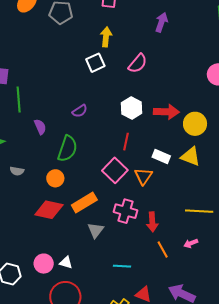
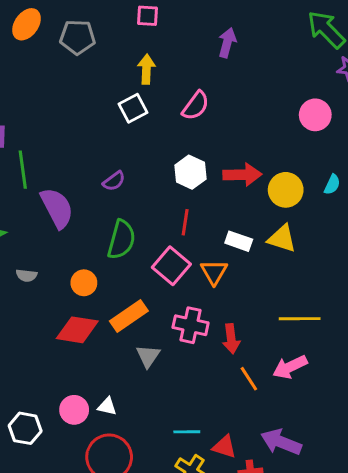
purple semicircle: (40, 127) -> (57, 208), size x1.8
green semicircle: (67, 149) -> (121, 240), moved
pink arrow: (191, 243) -> (290, 367), size x1.6
cyan line: (122, 266) -> (187, 432), moved

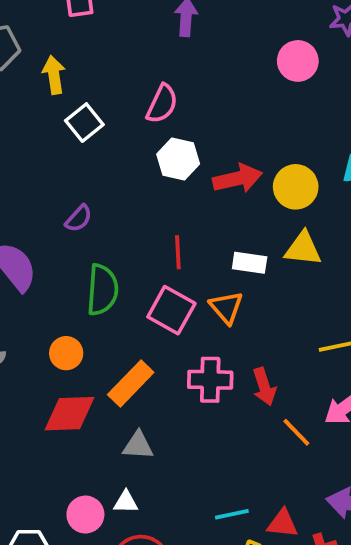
yellow arrow: (146, 69) -> (54, 75), moved
pink circle: (315, 115) -> (298, 61), moved
white hexagon: (190, 172) -> (178, 159), moved
gray triangle: (148, 356) -> (138, 445), moved, turned -50

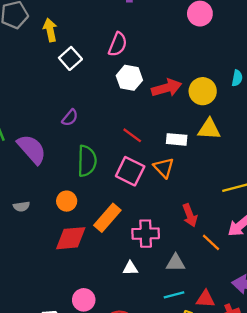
red line: (178, 252) -> (132, 135), turned -48
pink cross: (210, 380) -> (146, 234), moved
gray triangle: (138, 445) -> (175, 263), moved
white triangle: (126, 502) -> (130, 268), moved

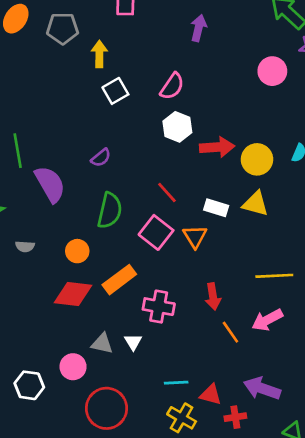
gray triangle: (175, 263) -> (102, 344), moved
white triangle: (130, 268) -> (133, 342), turned 49

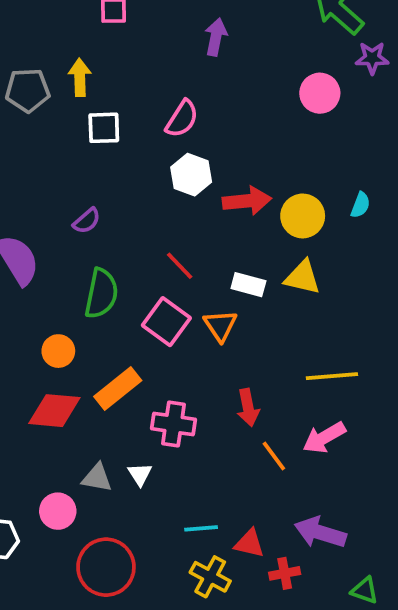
gray pentagon: (63, 28) -> (28, 90), moved
white square: (115, 91) -> (104, 128), turned 30

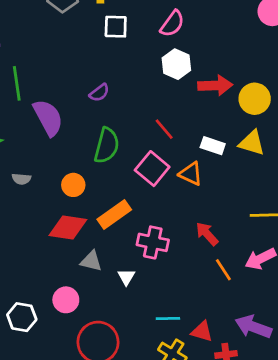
orange triangle: (220, 326) -> (191, 174), turned -35
red arrow: (248, 408) -> (207, 234), turned 145
gray triangle: (97, 478) -> (91, 261), moved

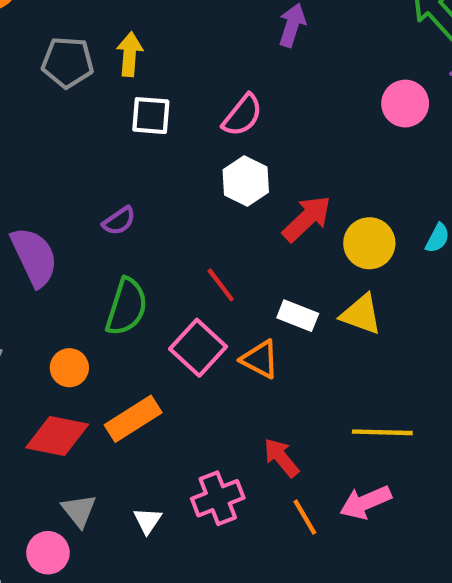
red arrow: (215, 85) -> (307, 219), turned -44
pink cross: (153, 242) -> (218, 498), moved, turned -36
gray triangle: (91, 261) -> (79, 511), moved, turned 35

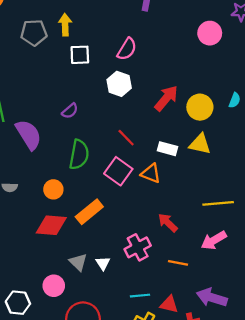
white hexagon: (246, 181) -> (119, 84), moved
gray triangle: (79, 511) -> (78, 262), moved
orange line: (305, 517) -> (178, 263), moved, turned -42

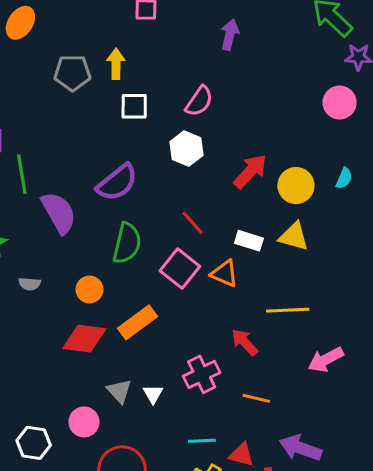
pink circle: (210, 33) -> (340, 103), moved
purple semicircle: (70, 111) -> (117, 183), size x1.8
yellow line: (218, 203) -> (288, 310), moved
pink arrow: (214, 240) -> (326, 360), moved

